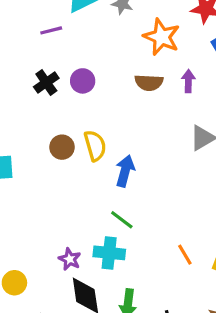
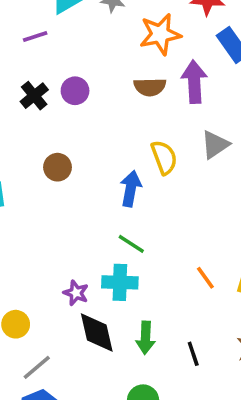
orange star: (162, 37) -> (160, 34), turned -30
purple arrow: (188, 81) -> (194, 82), size x1.6
yellow semicircle: (95, 146) -> (164, 157), moved

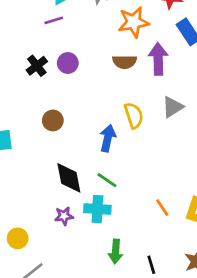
purple line: (35, 36) -> (54, 20), moved
purple star: (76, 293) -> (64, 216), turned -30
black diamond: (97, 332) -> (69, 178), moved

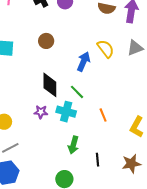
yellow semicircle: (134, 115) -> (106, 49), turned -30
orange line: (162, 207) -> (103, 115), moved

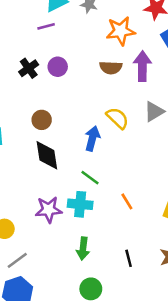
black diamond: (50, 85) -> (47, 155), moved
purple star: (41, 112) -> (49, 210), size x1.5
green arrow: (73, 145) -> (83, 249), moved

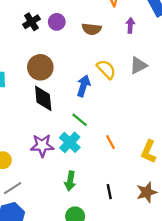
purple arrow: (142, 66) -> (130, 25), size x0.6
brown semicircle: (111, 68) -> (92, 29), moved
brown circle: (42, 120) -> (40, 67), size x1.5
cyan cross: (80, 204) -> (70, 142), turned 35

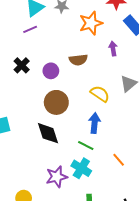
purple circle: (57, 22) -> (51, 71), moved
brown circle: (40, 67) -> (56, 102), moved
blue arrow: (83, 86) -> (94, 123), moved

